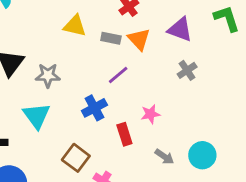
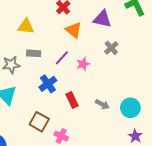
gray rectangle: (111, 38) -> (34, 53), moved
pink star: (150, 114) -> (83, 64), moved
gray arrow: (164, 157) -> (102, 104), moved

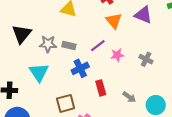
gray cross: (111, 48) -> (146, 59), moved, turned -32
gray rectangle: (34, 53) -> (69, 45), moved
brown square: (39, 122) -> (66, 103), turned 36

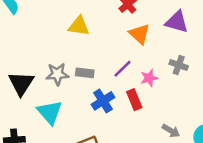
black triangle: (22, 34) -> (21, 83), moved
gray cross: (146, 59) -> (179, 65), moved
red rectangle: (101, 88) -> (134, 100), moved

